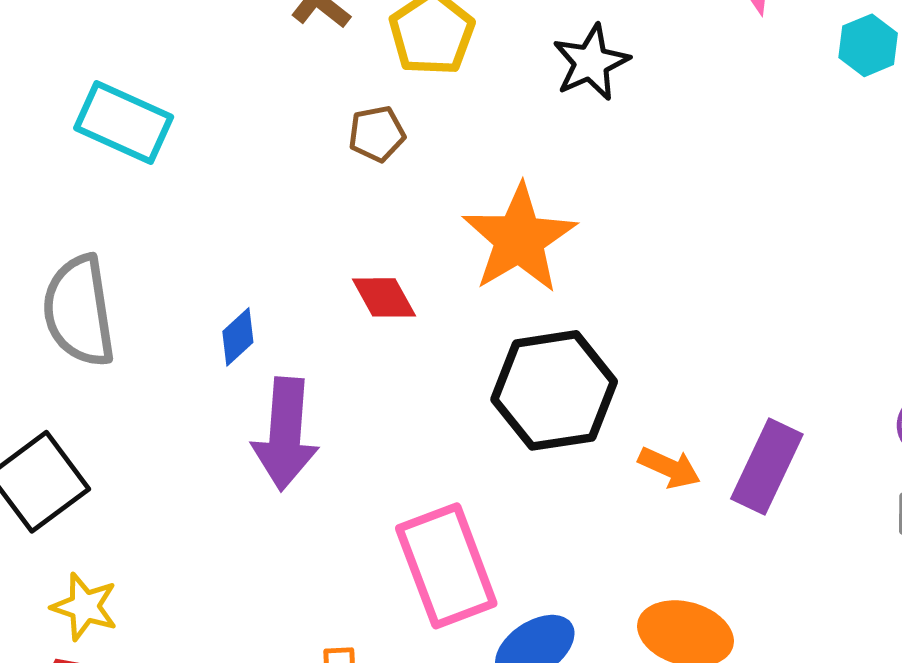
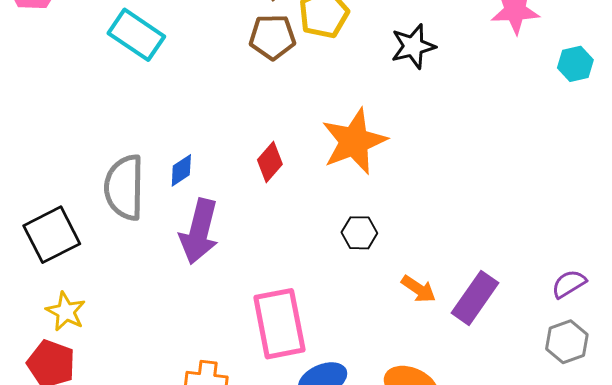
brown pentagon: (377, 134) -> (272, 37), moved, size x1.4
red diamond: (384, 297) -> (270, 162), turned 60
gray semicircle: (79, 311) -> (124, 187), moved
black hexagon: (554, 390) -> (359, 233), size x0.5

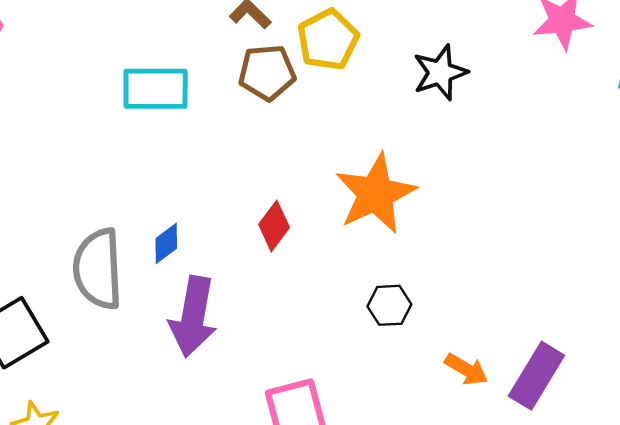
cyan rectangle: (136, 35) -> (156, 89), moved, turned -30

